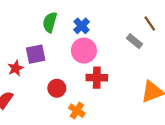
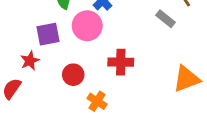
pink circle: (84, 51) -> (87, 26), moved
red star: (16, 68) -> (30, 61), moved

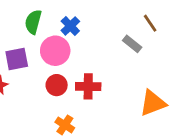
red circle: (73, 75) -> (57, 85), moved

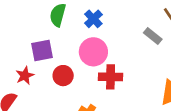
pink circle: (55, 51) -> (93, 52), moved
red circle: (57, 85) -> (63, 76), moved

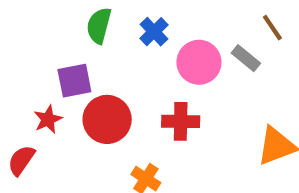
pink circle: (93, 52) -> (199, 62), moved
red circle: (63, 76) -> (107, 119), size x1.5

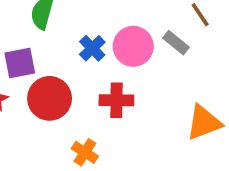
blue cross: (154, 32) -> (92, 48), moved

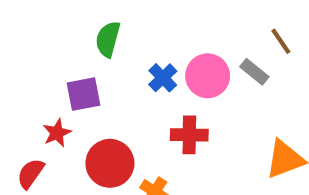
red circle: (50, 98) -> (110, 163), moved

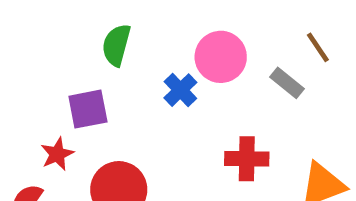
pink circle: (208, 76) -> (221, 57), moved
red cross: (189, 135) -> (247, 159), moved

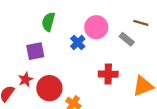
brown line: (318, 47) -> (141, 23), turned -40
red star: (57, 154) -> (25, 79), moved

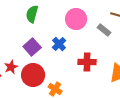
blue cross: (78, 42) -> (59, 44), moved
purple square: (35, 51) -> (32, 47), moved, turned -30

